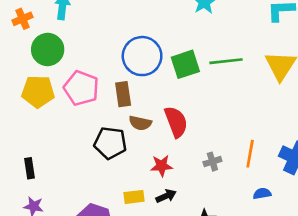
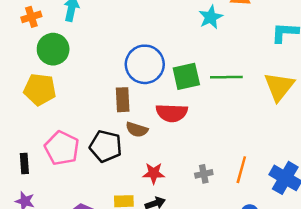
pink pentagon: (81, 88) -> (62, 148), moved
red semicircle: (176, 122) -> (172, 113), moved, turned 108

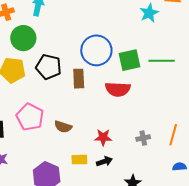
brown semicircle: (137, 130) -> (63, 127), moved
black pentagon: (106, 146) -> (49, 67), moved

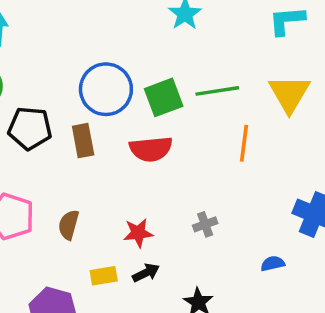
brown semicircle: (63, 127) -> (69, 225), turned 96
orange line: (173, 135) -> (244, 143), moved

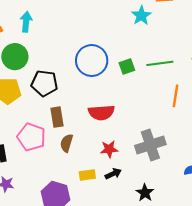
green square: (164, 97) -> (127, 67), size x0.7
brown rectangle: (83, 141) -> (57, 117), moved
red semicircle: (151, 149) -> (101, 113), moved
gray cross: (205, 224) -> (150, 145), size x2.0

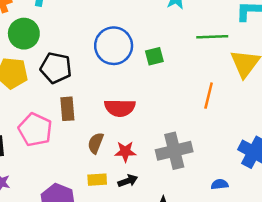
green line: (160, 63) -> (212, 37), moved
brown semicircle: (67, 143) -> (96, 143), moved

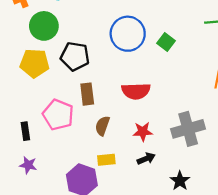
green square: (154, 56) -> (166, 42), turned -36
brown semicircle: (96, 143) -> (102, 126), moved
yellow rectangle: (97, 180) -> (106, 160), moved

